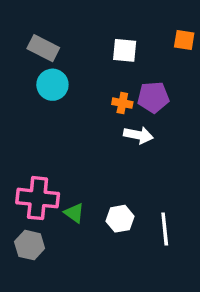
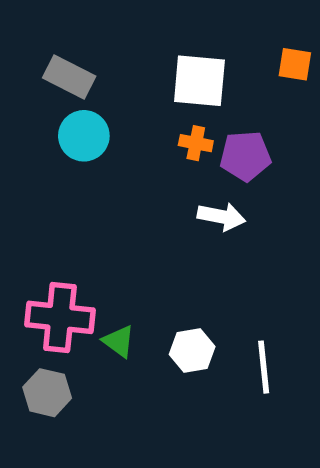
white square: (125, 50) -> (199, 81), size x1.4
orange cross: (122, 103) -> (196, 143), moved

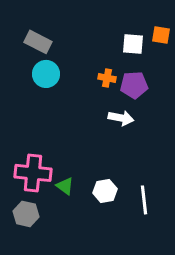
white square: (199, 81) -> (133, 44), moved, size x0.7

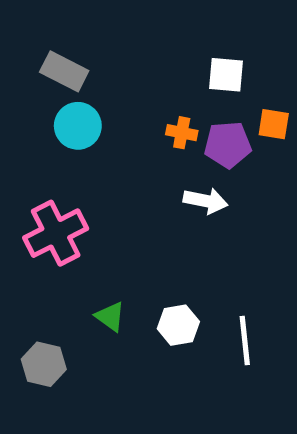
orange square: (161, 35) -> (274, 124), moved
pink cross: (33, 173) -> (56, 233), moved, turned -33

